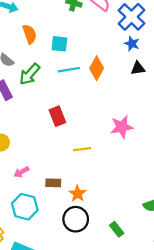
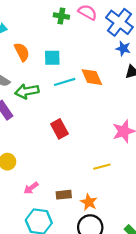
orange diamond: (97, 68) -> (92, 77), turned -45
green arrow: (30, 74) -> (27, 91), turned 45
yellow line: (82, 149) -> (102, 167), moved

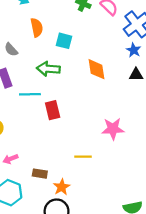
cyan line: (65, 82) -> (30, 94), moved
green arrow: (27, 91) -> (48, 69), moved

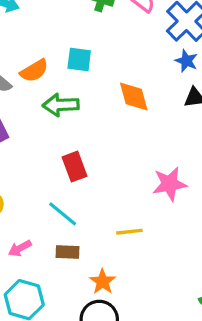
orange semicircle: (37, 28) -> (34, 71), moved, turned 78
cyan line: (30, 94) -> (63, 214), moved, turned 48
brown rectangle: (40, 174) -> (68, 252), moved

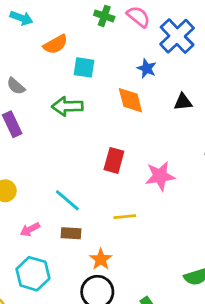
blue star: (186, 61) -> (147, 68), moved
orange semicircle: (34, 71) -> (55, 44), moved
red rectangle: (75, 167) -> (114, 160), moved, turned 35

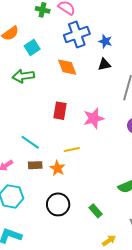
blue cross: (177, 36) -> (77, 34), moved, turned 30
cyan square: (84, 67) -> (32, 48), turned -35
blue star: (147, 68) -> (105, 41), moved
orange star: (101, 259) -> (57, 168), moved

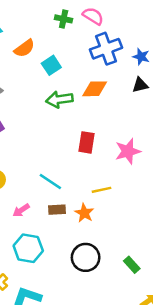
orange diamond: (67, 67) -> (95, 89), turned -70
green arrow: (23, 76) -> (59, 99), moved

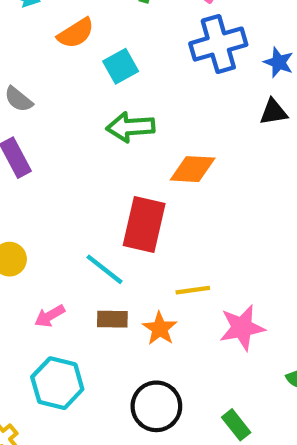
orange diamond: (95, 89) -> (193, 169), moved
red rectangle: (87, 142) -> (144, 224), moved, size x1.4
pink star: (128, 151) -> (242, 328), moved

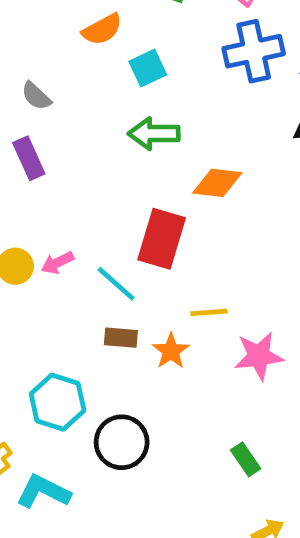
pink arrow: (50, 316) -> (57, 263), moved
black circle: (156, 406) -> (122, 442), moved

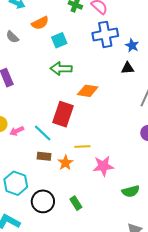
gray semicircle: (36, 96) -> (12, 37), moved
pink arrow: (57, 263) -> (17, 131), moved
green rectangle: (246, 459) -> (76, 203), moved

